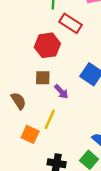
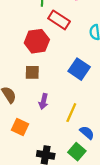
purple arrow: (61, 92) -> (43, 101), moved, turned 56
yellow line: (50, 119) -> (71, 113), moved

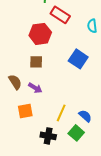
purple arrow: (43, 101) -> (35, 88), moved, turned -72
yellow line: (71, 113) -> (61, 113), moved
orange square: (20, 127) -> (25, 111), turned -35

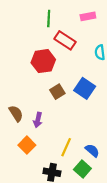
brown square: (36, 62) -> (57, 92), moved, turned -32
purple arrow: (35, 88) -> (38, 120), turned 72
orange square: (25, 111) -> (27, 145), turned -35

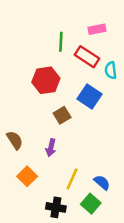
green line: (49, 19) -> (61, 42), moved
red rectangle: (65, 40) -> (87, 57), moved
blue square: (85, 88) -> (90, 97), moved
purple arrow: (38, 120) -> (51, 148), moved

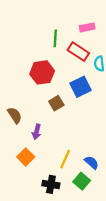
blue square: (90, 97) -> (81, 87), turned 30
brown semicircle: (15, 140) -> (15, 115), moved
purple arrow: (51, 148) -> (37, 132), moved

